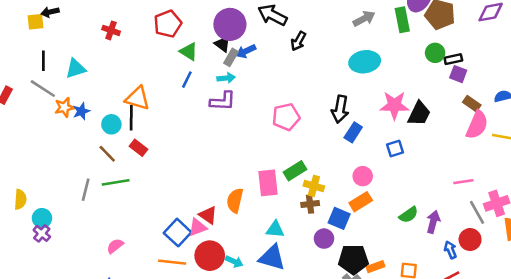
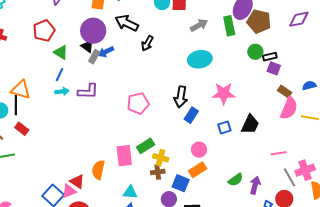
cyan arrow: (226, 78) -> (62, 91), moved
black trapezoid: (419, 114) -> (250, 124), moved

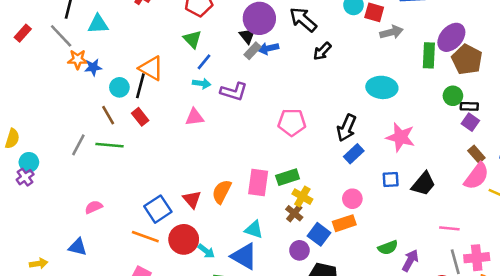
gray arrow: (199, 25) -> (391, 32), moved
green triangle: (61, 52) -> (192, 39), moved
brown cross: (158, 172) -> (294, 213), turned 32
pink triangle: (69, 191) -> (194, 117), moved

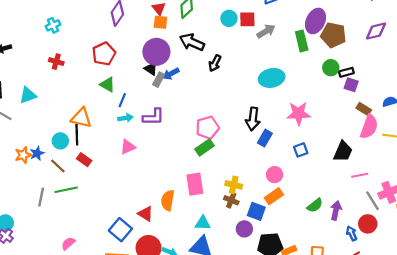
orange star: (78, 59) -> (23, 155), moved
blue star: (93, 67) -> (37, 153), moved
green rectangle: (288, 177) -> (204, 147), moved
black trapezoid: (423, 184) -> (343, 151), moved

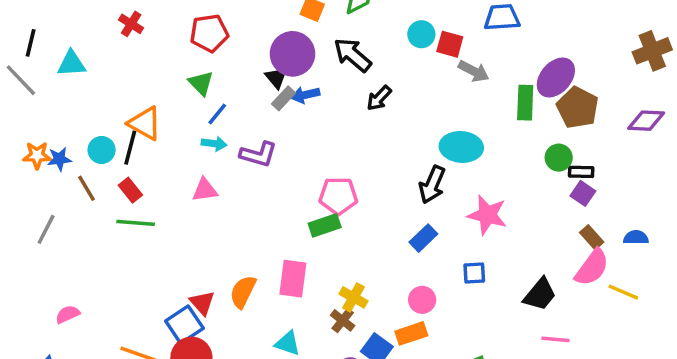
gray arrow: (266, 31) -> (474, 71), turned 42
black arrow: (253, 119) -> (432, 185), moved
green line: (66, 190) -> (136, 223), moved
blue square: (120, 230) -> (184, 325), moved

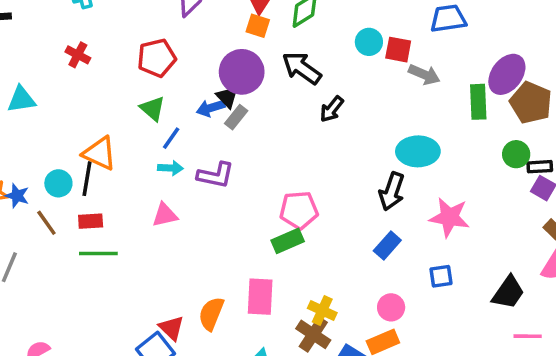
blue arrow: (305, 95) -> (211, 108), moved
blue star: (59, 159) -> (17, 196), turned 30
red rectangle: (130, 190) -> (91, 221), turned -50
brown cross: (343, 320) -> (313, 334), size x1.4

